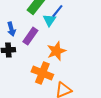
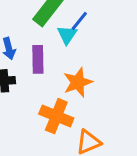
purple rectangle: (30, 36) -> (38, 59), turned -36

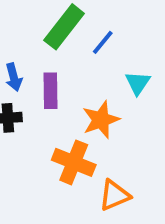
cyan triangle: (67, 35) -> (138, 83), moved

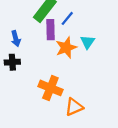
purple rectangle: (50, 91) -> (50, 30), moved
orange star: (101, 120) -> (66, 48), moved

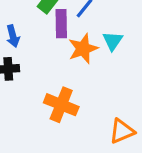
orange triangle: (74, 107) -> (122, 131), moved

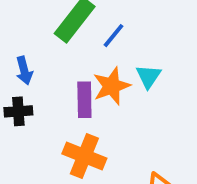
purple rectangle: (61, 24) -> (84, 100), moved

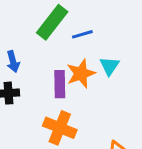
blue line: (114, 36) -> (82, 34), turned 35

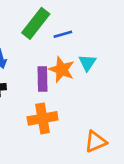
orange star: (81, 74) -> (62, 70), turned -30
orange cross: (60, 128) -> (43, 118), turned -32

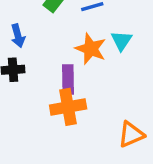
purple rectangle: (43, 79) -> (68, 79), moved

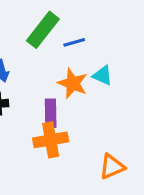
cyan triangle: (121, 41) -> (103, 75), turned -40

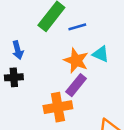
purple rectangle: (51, 113) -> (76, 85), moved, turned 40

